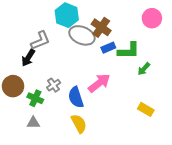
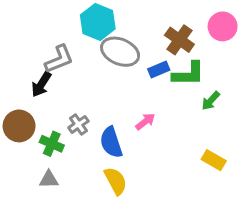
brown cross: (101, 27) -> (179, 40), moved
pink arrow: (99, 83) -> (145, 121), size x0.6

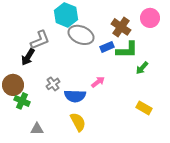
blue semicircle: (111, 142) -> (75, 96), turned -70
green cross: (52, 144) -> (22, 101), moved
gray triangle: (49, 179) -> (37, 129), moved

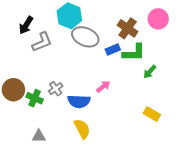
black arrow: (28, 57) -> (26, 25), moved
green cross: (22, 101) -> (35, 98), moved

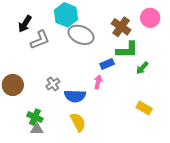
blue rectangle: (113, 50) -> (107, 64), moved
pink arrow: (103, 87) -> (98, 82), turned -40
green cross: (35, 98) -> (35, 117), moved

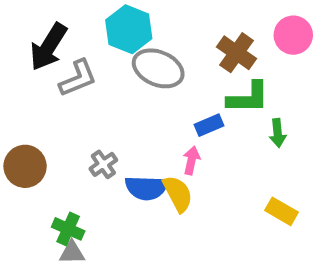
black arrow: (25, 24) -> (49, 47), size x1.4
green arrow: (142, 68) -> (278, 133), turned -48
yellow semicircle: (78, 122) -> (178, 194), moved

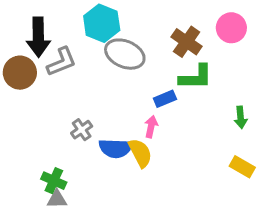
black arrow: (49, 47) -> (38, 37), turned -33
green arrow: (278, 133) -> (241, 117), moved
brown circle: (25, 166) -> (20, 73), moved
yellow rectangle: (282, 211) -> (242, 167), moved

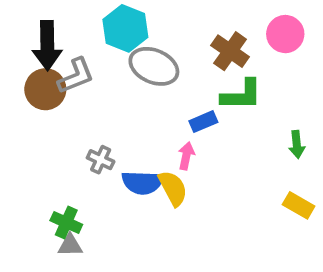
brown circle: (20, 73) -> (45, 89), moved
gray cross: (82, 130) -> (101, 160), turned -30

